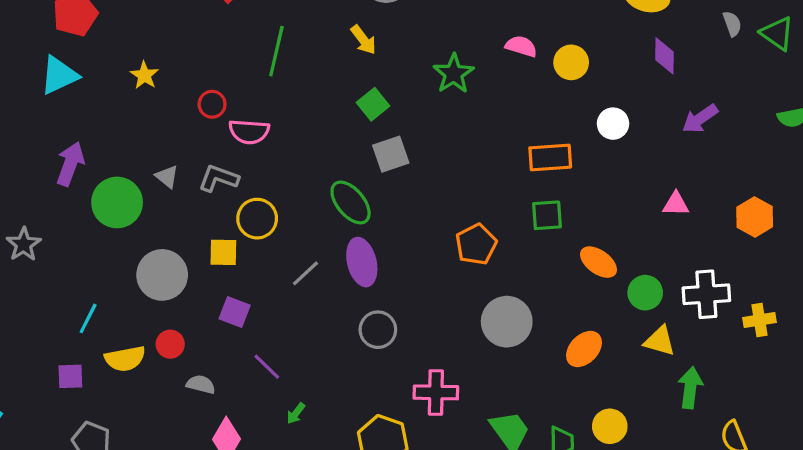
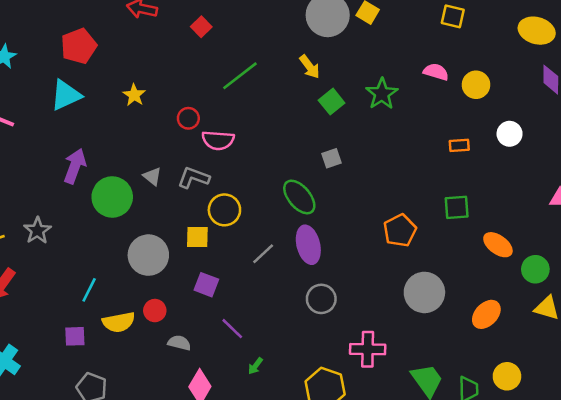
green line: (276, 51) -> (240, 76), turned 39
green square: (373, 104) -> (332, 102), moved
gray square: (391, 154) -> (332, 158), size x0.7
orange rectangle: (550, 157) -> (459, 145), moved, size x0.6

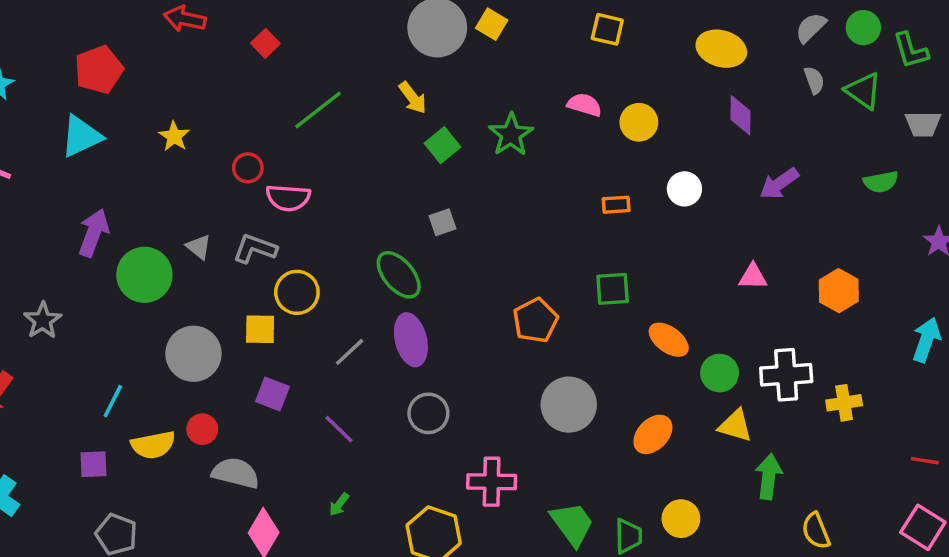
purple line: (232, 329) -> (339, 429), moved
gray semicircle: (179, 343) -> (236, 473), size x1.5

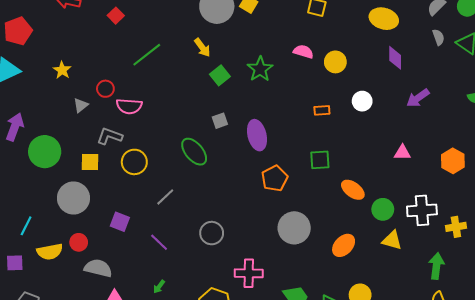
gray triangle: (199, 247) -> (81, 105), moved, turned 42
yellow square: (260, 329) -> (90, 162), moved
purple ellipse: (411, 340) -> (257, 135), moved
green arrow: (769, 476) -> (436, 266), moved

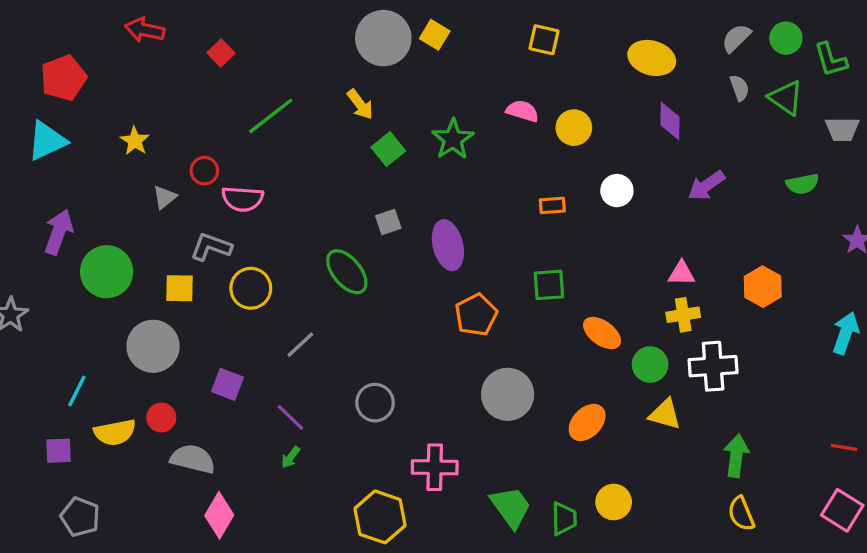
yellow cross: (456, 227) -> (683, 315), moved
green arrow: (159, 287) -> (291, 457), moved

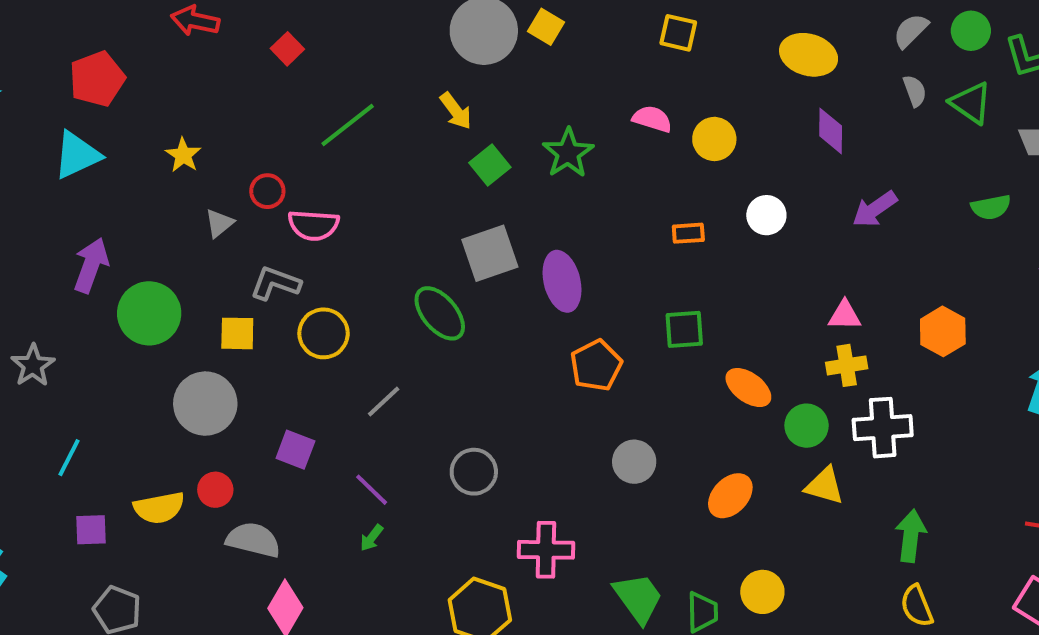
gray square: (388, 222) -> (490, 253), size x1.8
cyan line: (77, 391) -> (69, 458), moved
gray circle: (508, 394) -> (634, 462), size x0.7

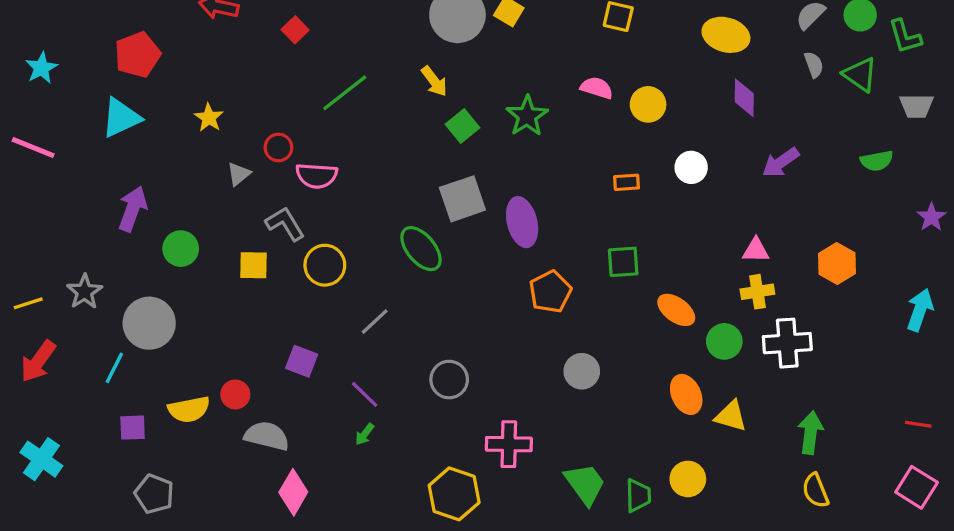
gray L-shape: (275, 283) -> (285, 224), turned 39
green circle: (149, 313) -> (181, 249), size x0.7
gray circle: (205, 404) -> (149, 323), moved
yellow triangle: (825, 486) -> (731, 416), moved
orange ellipse: (730, 496) -> (686, 394), moved, turned -69

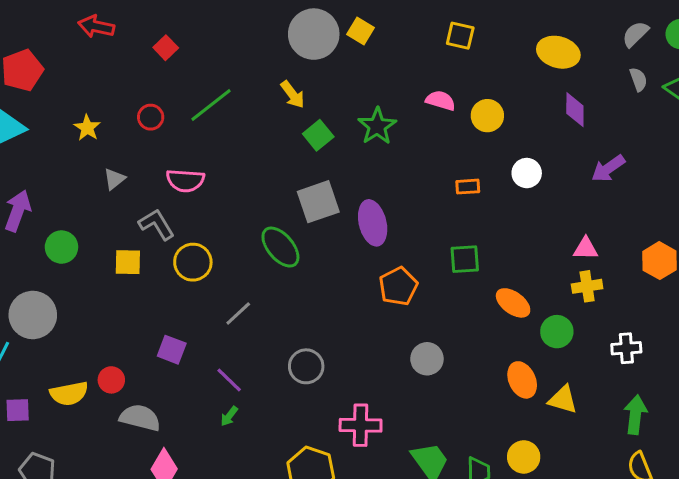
red circle: (278, 147) -> (151, 117), moved
white cross: (787, 343) -> (626, 348), moved, size x0.7

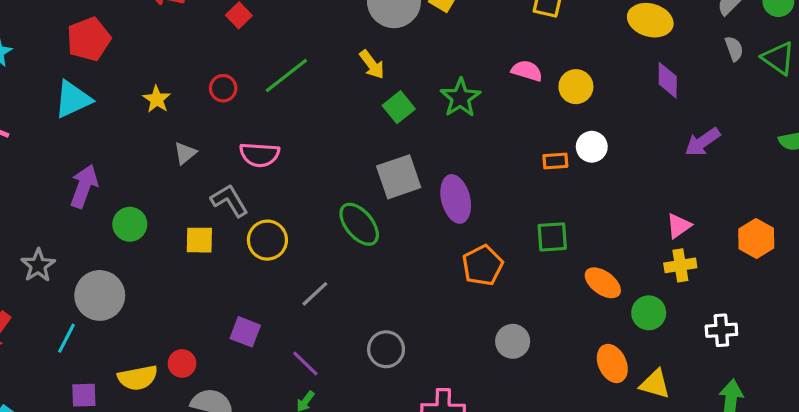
white circle: (527, 173) -> (592, 147), moved
pink triangle: (586, 249) -> (679, 226), turned -36

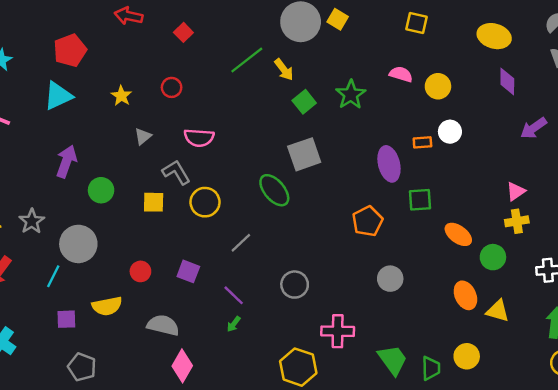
green line: (286, 76) -> (247, 60), moved
purple ellipse: (456, 199) -> (389, 164), moved
red circle: (182, 363) -> (140, 271), moved

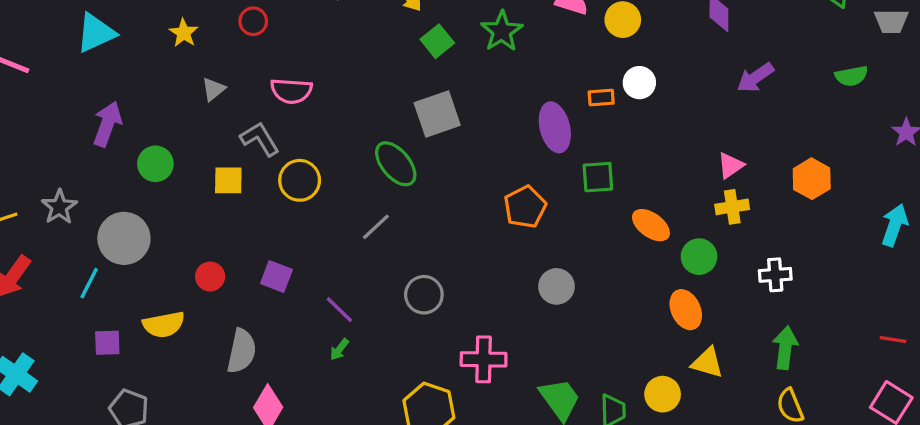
gray line: (241, 243) -> (376, 227), moved
orange ellipse: (465, 295) -> (686, 310), moved
yellow triangle: (498, 311) -> (707, 363), moved
gray semicircle: (163, 325) -> (242, 351), turned 88

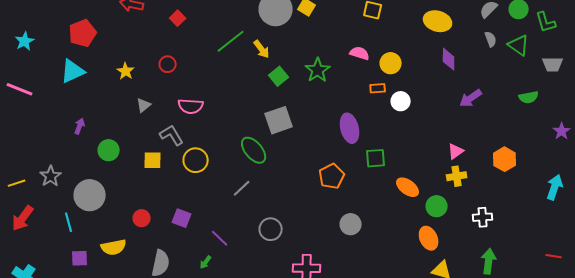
orange rectangle: (601, 97) -> (378, 88), moved
purple arrow: (107, 124) -> (80, 126), size x0.6
cyan line: (89, 283) -> (69, 222), turned -42
green arrow: (339, 349) -> (206, 262), moved

